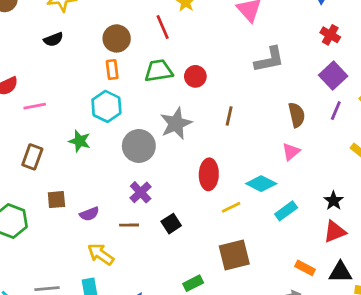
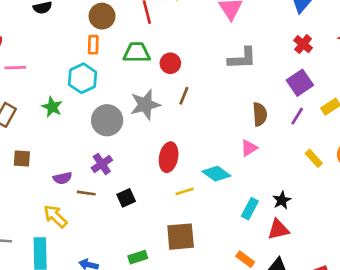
brown line: (229, 116) -> (184, 96), moved
cyan rectangle: (286, 211) -> (250, 209), moved, turned -35
purple semicircle: (89, 214) -> (63, 178), moved

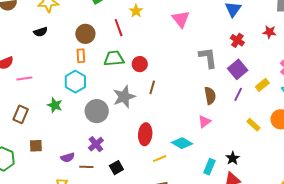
gray L-shape: (242, 58) -> (208, 58), moved, turned -90

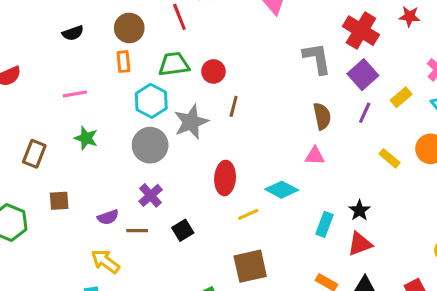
black semicircle: (40, 32) -> (73, 33), moved
red cross: (237, 40) -> (361, 31), size x1.6
pink line: (24, 78) -> (75, 94), moved
cyan hexagon: (75, 82) -> (151, 101), moved
pink triangle: (204, 122) -> (315, 156), turned 40

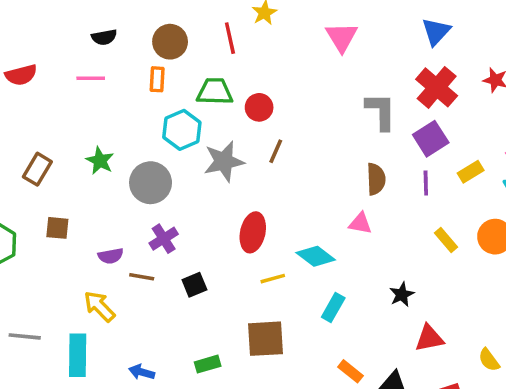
pink line: (75, 94) -> (91, 78), moved
purple line: (365, 113) -> (426, 183), turned -35
gray circle: (150, 145) -> (151, 183), moved
cyan rectangle: (325, 224) -> (333, 308), moved
red triangle: (360, 244) -> (429, 338), moved

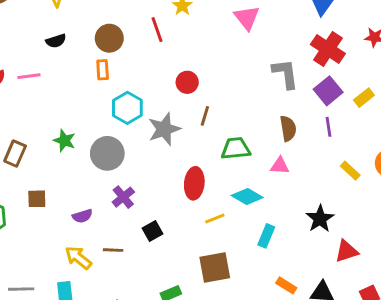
pink line: (91, 78) -> (29, 76), moved
green trapezoid: (215, 92) -> (236, 149), moved
yellow rectangle: (471, 172) -> (364, 98), moved
brown line: (142, 277) -> (113, 250), moved
black star: (402, 294) -> (320, 219), size x1.4

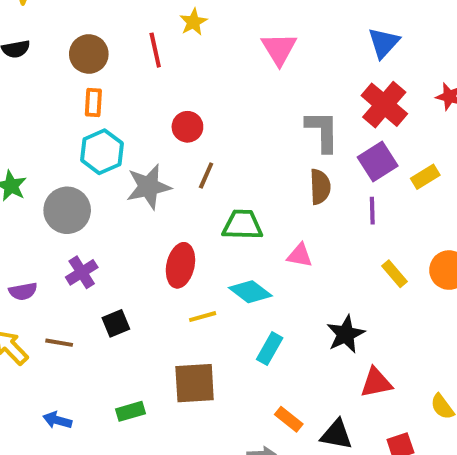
orange rectangle: (103, 70) -> (93, 103), moved
brown semicircle: (288, 128) -> (320, 187), moved

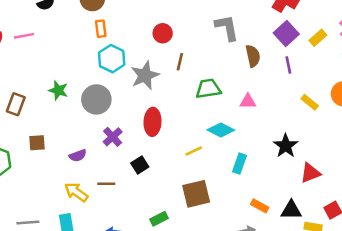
gray L-shape: (322, 131) -> (227, 28), moved
red ellipse: (180, 265) -> (153, 122), moved

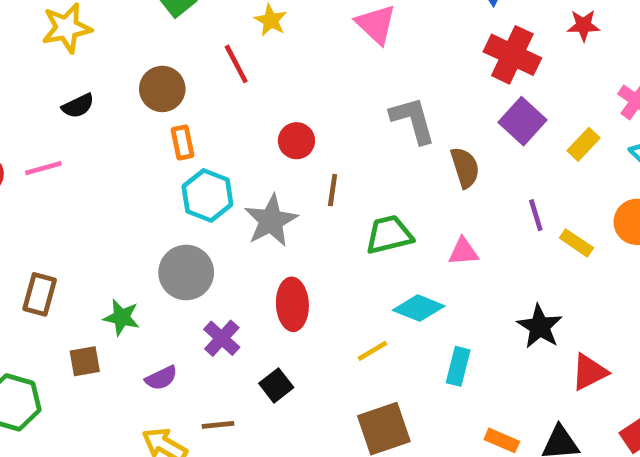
yellow rectangle: (318, 38) -> (583, 144), moved
purple line: (288, 65) -> (536, 215), moved
green star: (58, 90) -> (122, 317), moved

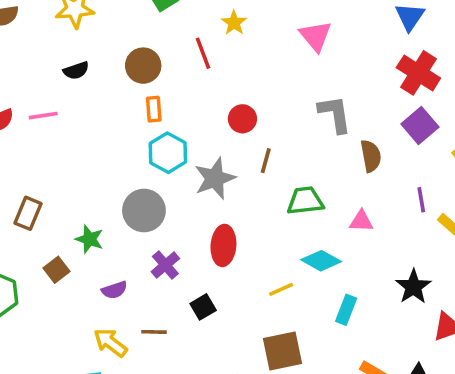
brown square: (85, 361) -> (57, 270), turned -35

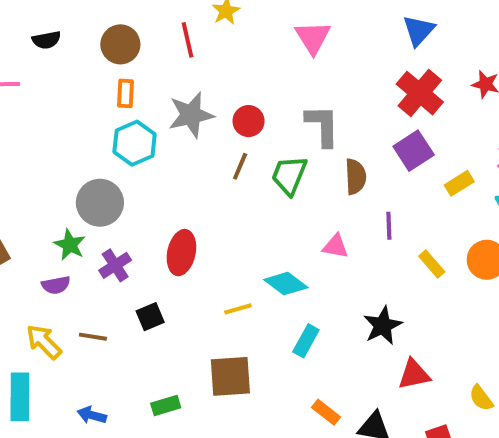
red circle: (242, 119) -> (249, 121), moved
gray star: (215, 178) -> (191, 115), moved
purple line: (421, 200) -> (389, 226), moved
green trapezoid: (305, 201) -> (289, 175), moved, turned -69
green star: (89, 239) -> (70, 245), moved

